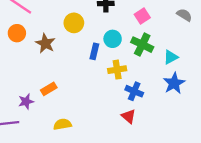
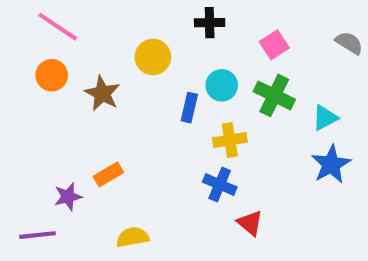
blue cross: (134, 91) -> (220, 185), moved

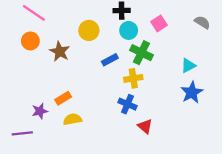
cyan circle: (222, 85) -> (129, 30), moved
green cross: (274, 95) -> (141, 53), moved
blue rectangle: (189, 108) -> (110, 60), turned 49
yellow semicircle: (133, 237) -> (72, 119), moved

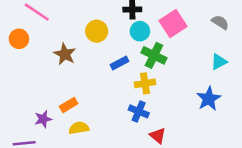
pink square: (159, 23) -> (173, 24), size x1.5
orange circle: (30, 41) -> (19, 39), moved
cyan triangle: (188, 66) -> (219, 62), moved

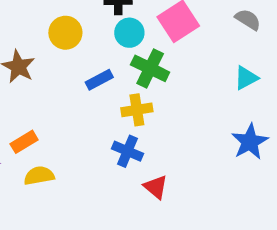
blue star: (209, 99) -> (250, 142), moved

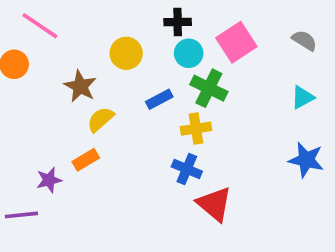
blue star: (250, 142) -> (306, 160), turned -30
yellow semicircle: (39, 176) -> (100, 119), moved, turned -32
red triangle: (156, 187) -> (214, 204), size x1.5

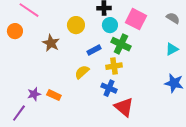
pink square: (236, 42) -> (136, 19), turned -30
yellow semicircle: (100, 119) -> (82, 72), moved
orange rectangle: (86, 160) -> (54, 95), moved, turned 56
purple line: (21, 215) -> (19, 113), turned -48

